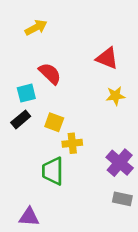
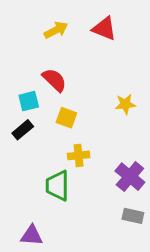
yellow arrow: (36, 28) -> (56, 30), moved
red triangle: (107, 58) -> (104, 29), moved
yellow square: (54, 122) -> (66, 118), moved

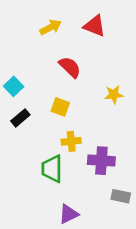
red semicircle: (54, 80) -> (70, 67), moved
cyan square: (29, 101) -> (14, 86), moved, turned -30
purple cross: (130, 177) -> (101, 161), moved, turned -36
purple triangle: (32, 236) -> (68, 214), moved, turned -30

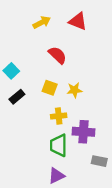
yellow star: (114, 95) -> (74, 90), moved
green trapezoid: (52, 169) -> (59, 145), moved

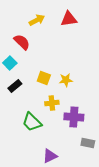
red triangle: (78, 21) -> (69, 19), turned -30
red semicircle: (58, 55) -> (22, 42), moved
green trapezoid: (59, 145) -> (32, 122), moved, turned -45

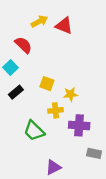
red triangle: (69, 19) -> (64, 26), moved, turned 30
yellow star: (66, 80) -> (71, 94), moved

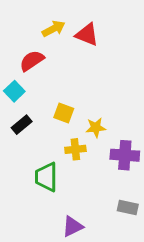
red semicircle: (23, 45) -> (32, 61), turned -78
purple cross: (79, 125) -> (125, 155), moved
green trapezoid: (34, 131) -> (46, 177), turned 45

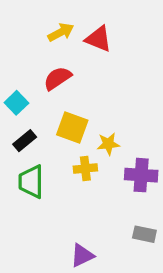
red semicircle: (32, 61) -> (57, 78), moved
yellow square: (64, 113) -> (72, 127), size x1.4
green trapezoid: (46, 177) -> (31, 182), moved

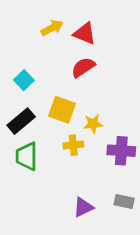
red semicircle: (57, 78) -> (83, 67), moved
cyan square: (16, 103) -> (24, 80), moved
black rectangle: (25, 141) -> (21, 121), size x1.4
purple triangle: (82, 255) -> (83, 207), moved

